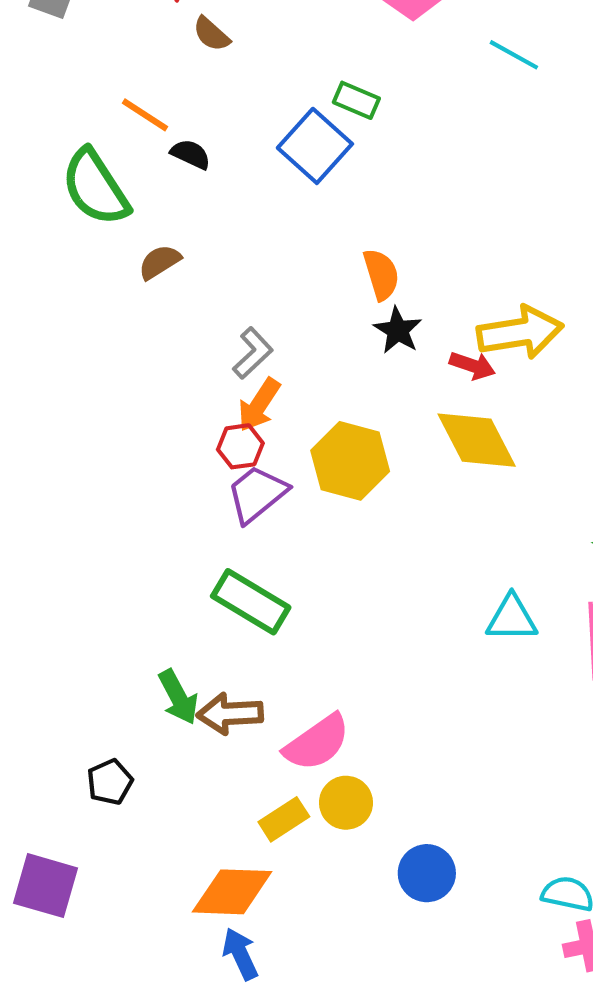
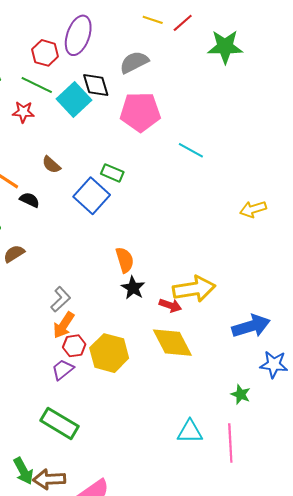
brown semicircle: (211, 34) -> (51, 165), moved
red hexagon: (240, 446) -> (74, 346), moved
purple trapezoid: (257, 494) -> (63, 370), size x0.7

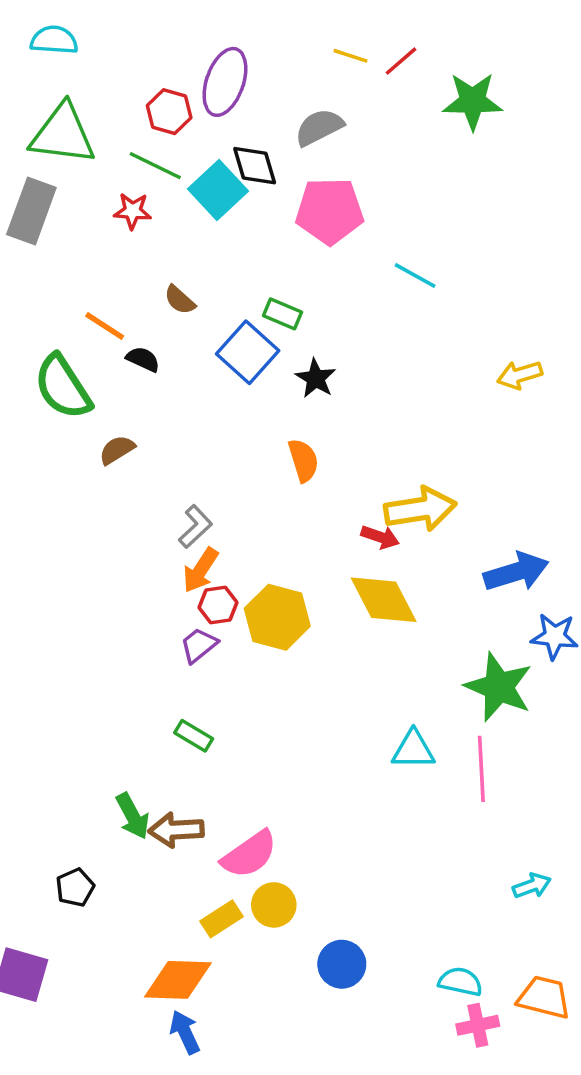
black star: (133, 288) -> (316, 378), moved
green star: (241, 394) -> (499, 687), size x2.0
green rectangle: (60, 423) -> (194, 736), size x0.6

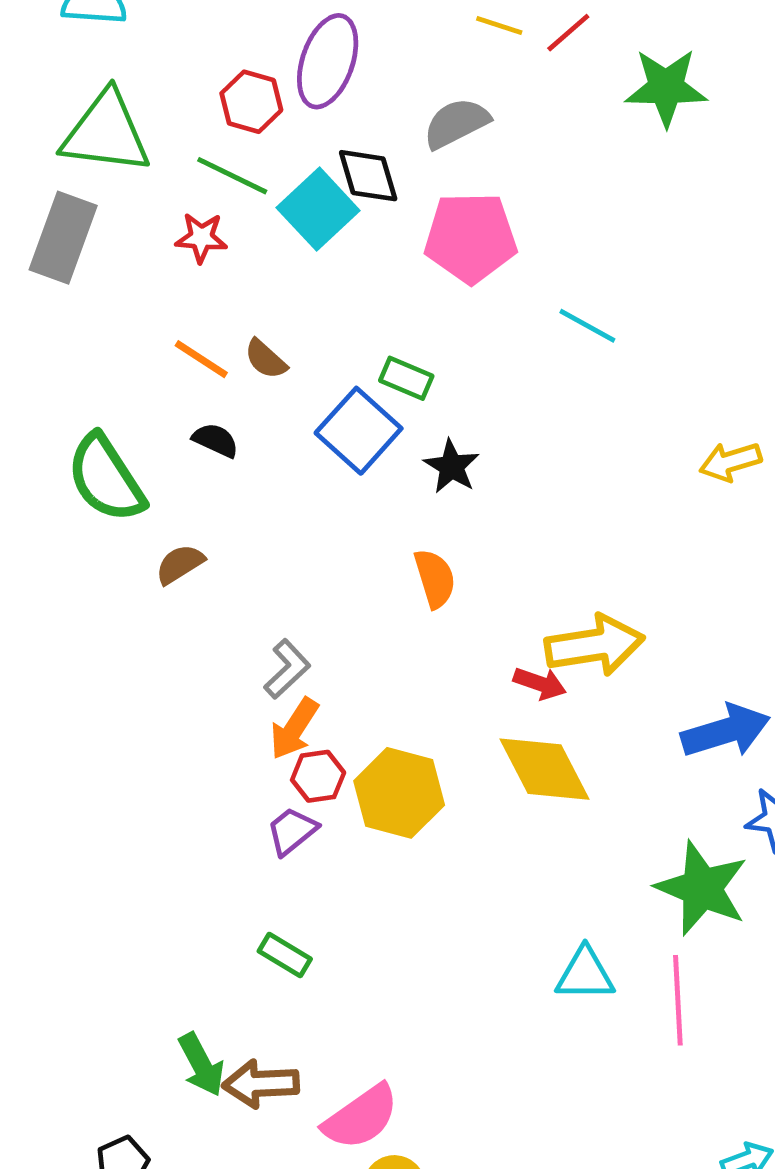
orange line: (105, 326) -> (201, 359), moved

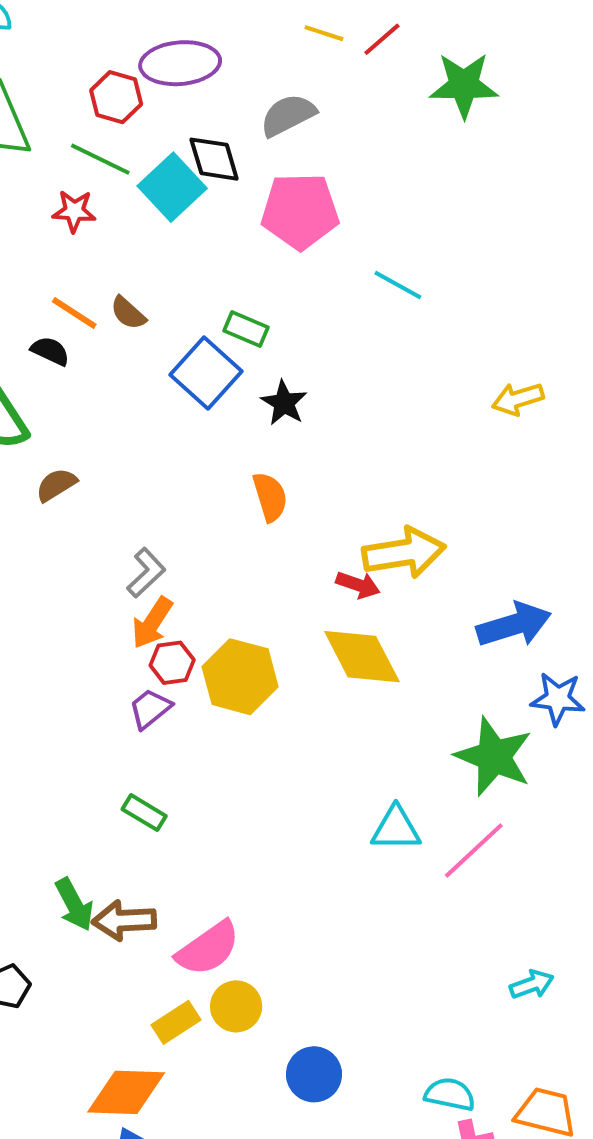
purple ellipse: (328, 61) -> (180, 63), turned 66
black semicircle: (216, 440) -> (50, 351), moved
pink line: (678, 1000) -> (474, 851), turned 50

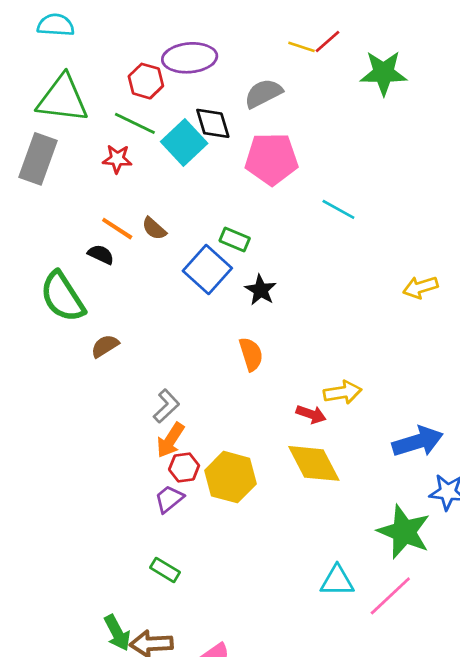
yellow line: (324, 33) -> (302, 47), moved
yellow arrow: (404, 553) -> (343, 392), size x0.7

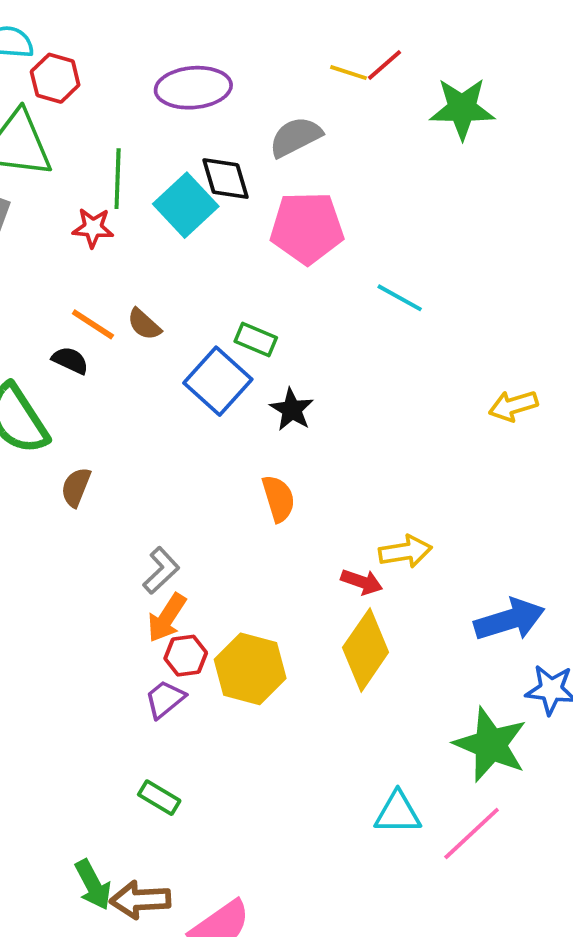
red hexagon: (146, 81) -> (55, 78), moved
green line: (135, 123) -> (118, 179), turned 66
brown semicircle: (105, 346) -> (76, 487), turned -36
yellow diamond: (314, 463) -> (366, 650), turned 62

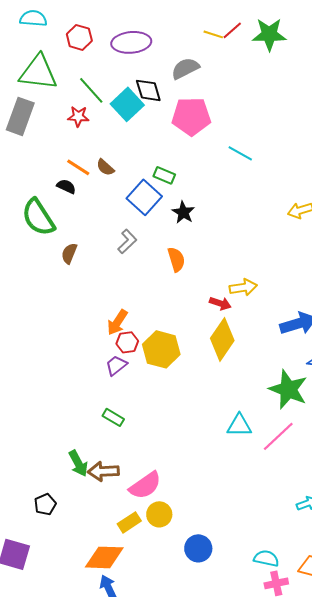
red hexagon: (55, 78) -> (79, 37), moved
green star: (462, 109) -> (269, 34), moved
green line: (118, 179) -> (91, 90), turned -44
gray L-shape: (161, 570) -> (127, 241), moved

